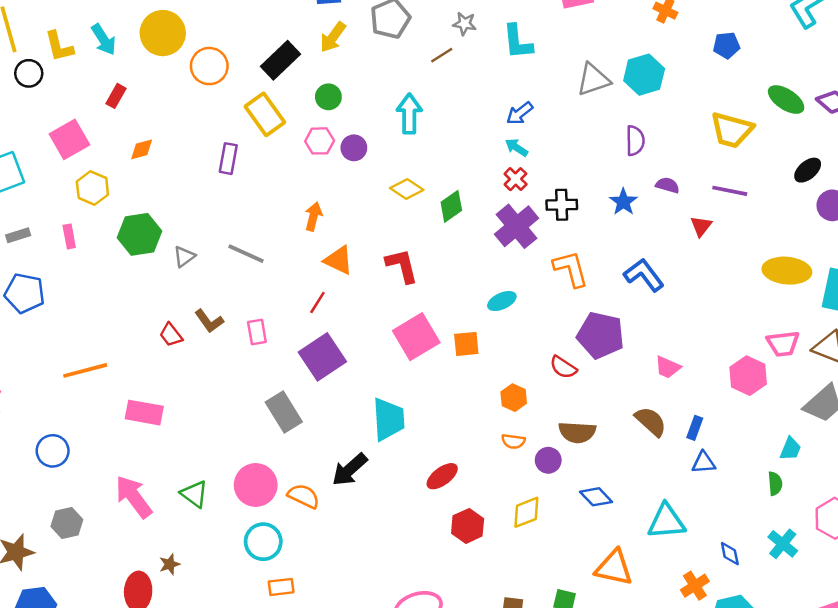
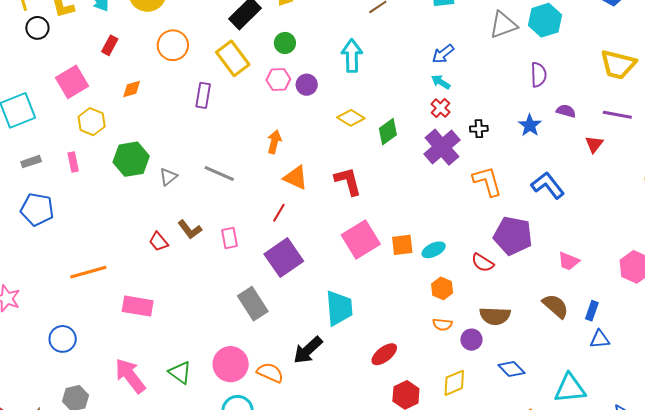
orange circle: (209, 66) -> (173, 45), moved
black cross: (562, 205) -> (479, 129), size x0.7
cyan ellipse: (502, 301) -> (434, 250), moved

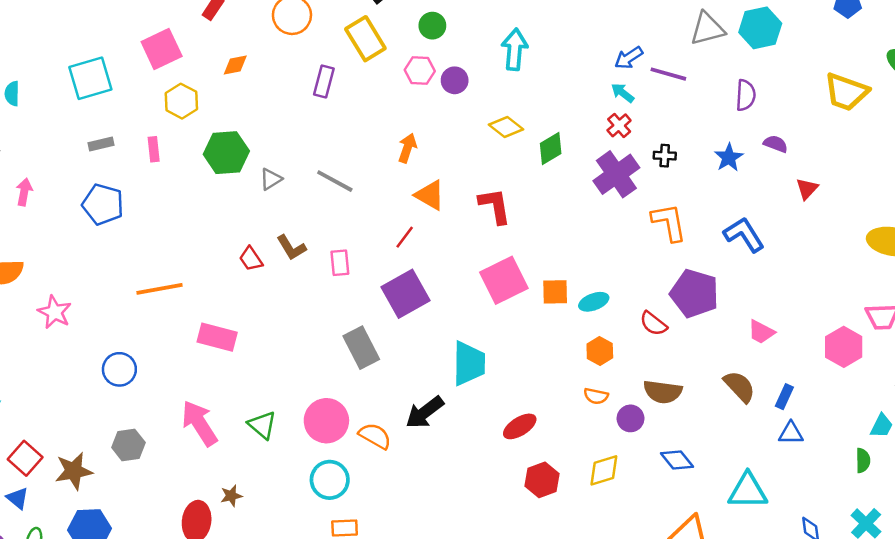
purple line: (617, 115) -> (668, 74), moved

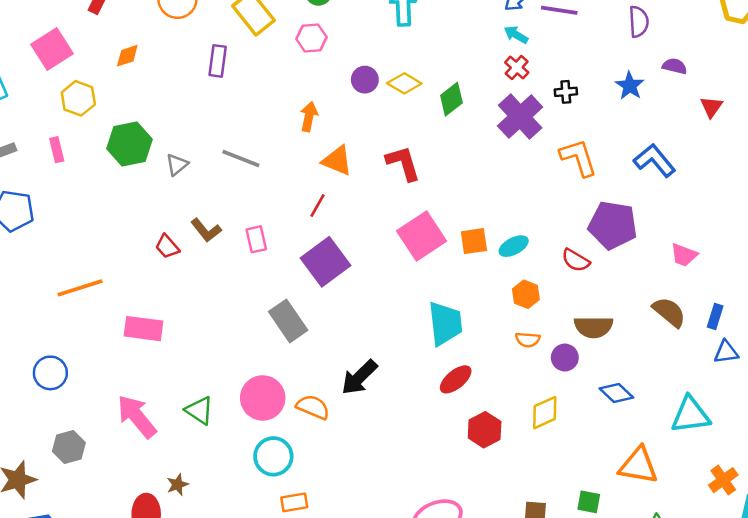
purple circle: (455, 80) -> (365, 80), moved
cyan trapezoid: (469, 363) -> (445, 324), moved

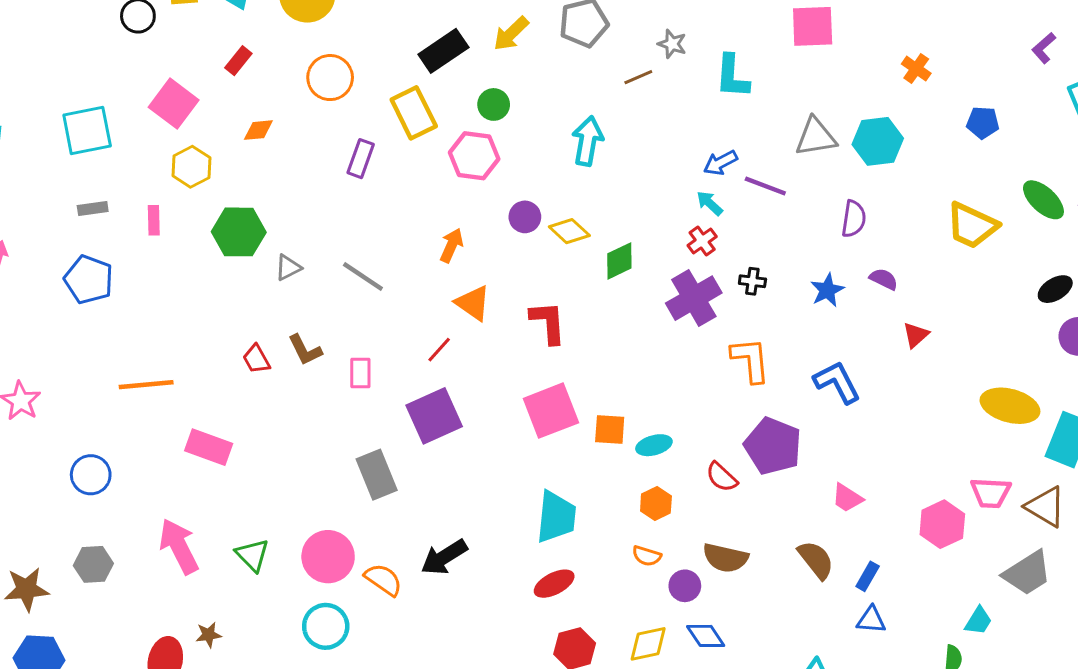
pink hexagon: (311, 38) -> (474, 156), size x1.4
pink square: (52, 49) -> (174, 104), turned -33
blue diamond: (616, 393) -> (706, 636), moved

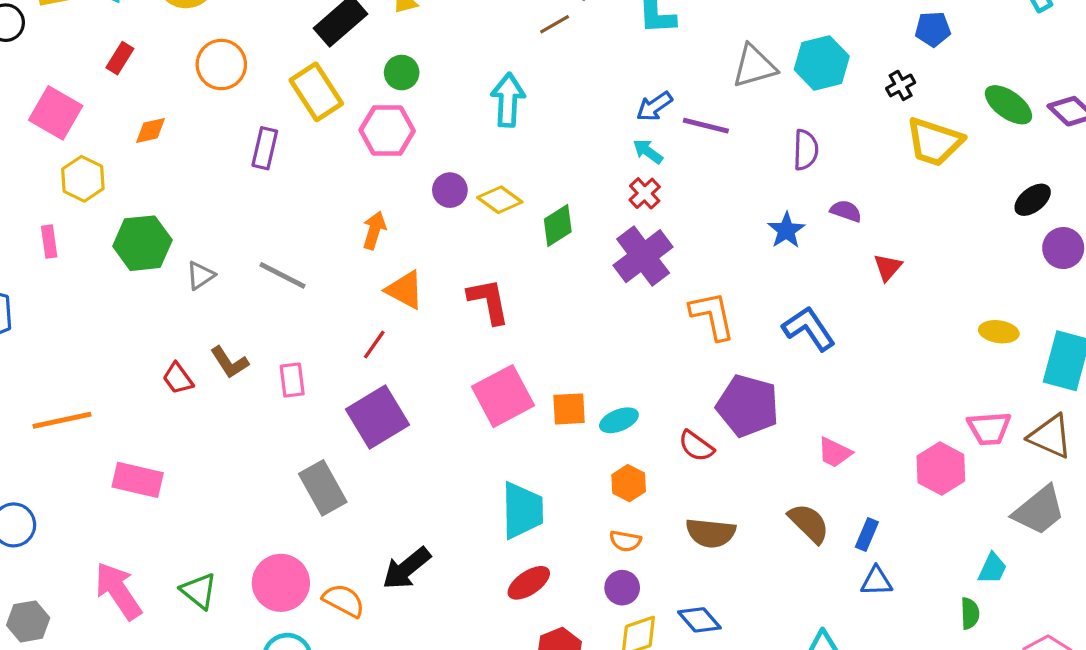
black cross: (752, 281) -> (901, 85), moved, turned -30
yellow ellipse: (1010, 406) -> (999, 332), size x0.6
purple circle: (685, 586) -> (622, 588), moved

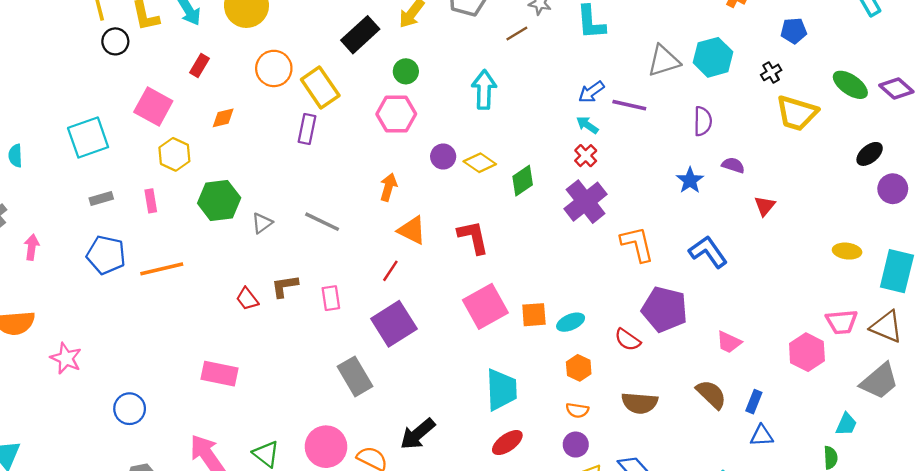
yellow rectangle: (316, 92) -> (320, 87), moved
brown L-shape: (229, 362) -> (285, 286), turned 116
orange line: (62, 420) -> (162, 269), moved

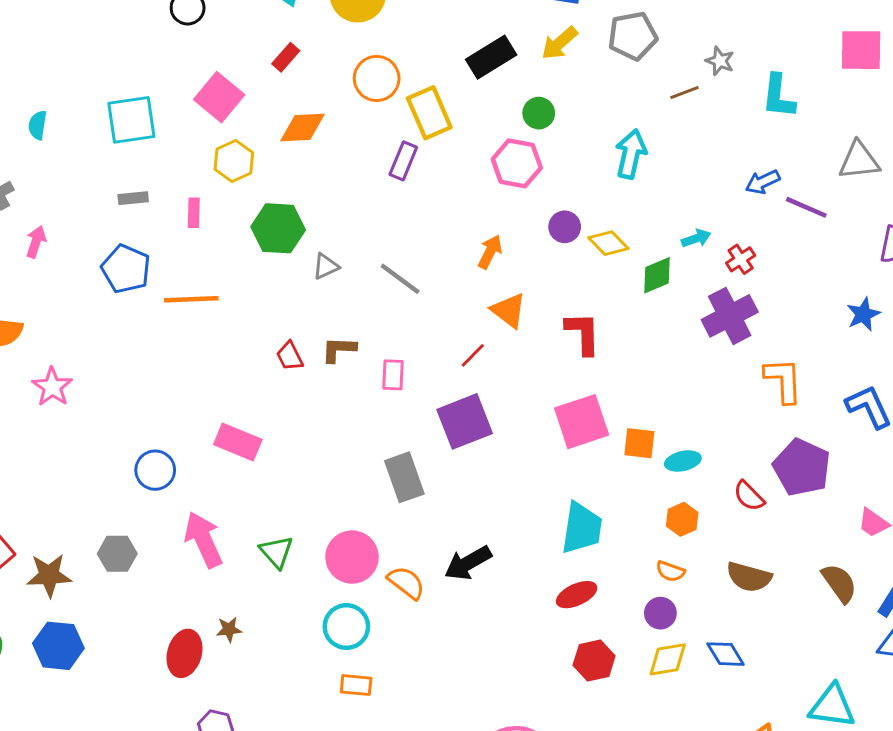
orange diamond: (223, 118) -> (302, 127), size x1.5
cyan arrow: (587, 125) -> (696, 238), moved, turned 115
blue circle: (130, 409) -> (155, 470), moved

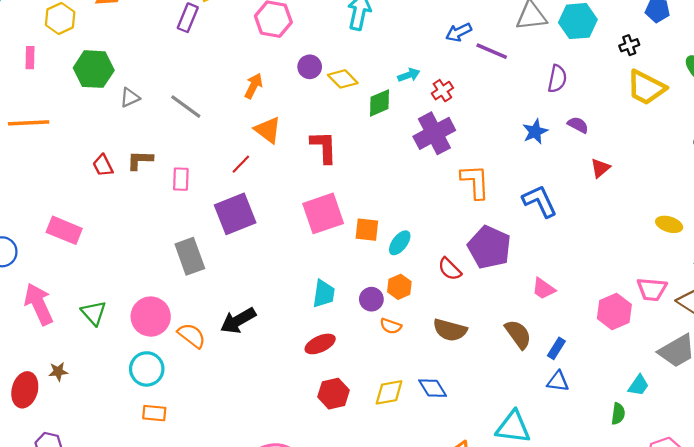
cyan ellipse: (683, 461) -> (400, 243), turned -40
cyan trapezoid: (582, 528) -> (324, 294), size x0.7
purple circle: (660, 613) -> (371, 299), moved

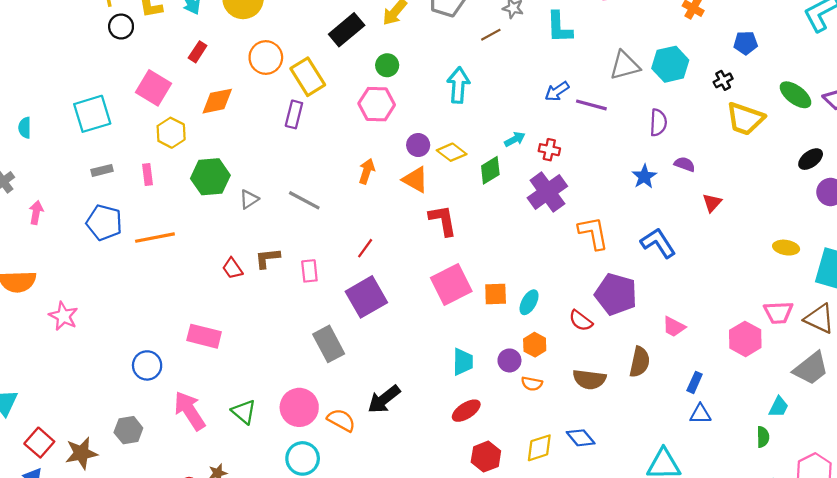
red cross: (442, 91) -> (549, 150), turned -36
orange triangle: (268, 130) -> (415, 180), moved
brown semicircle: (518, 334) -> (640, 362), moved, turned 56

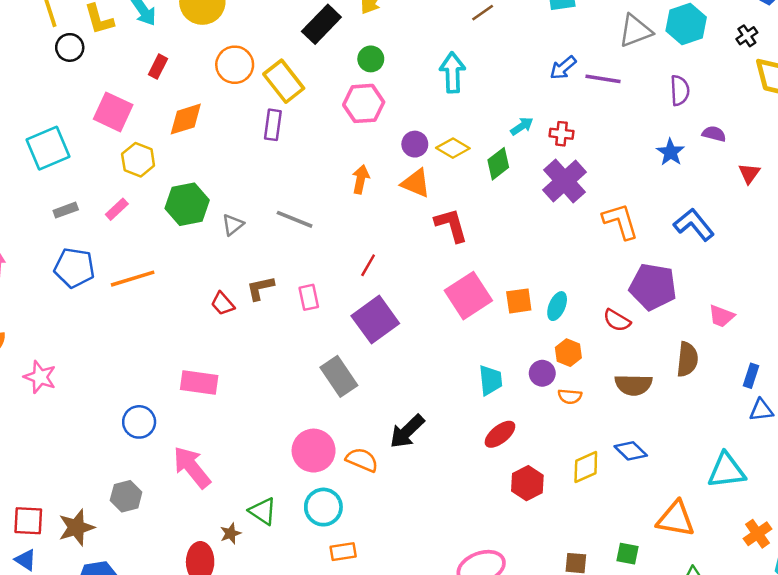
pink rectangle: (147, 175) -> (117, 209), turned 60
green triangle: (244, 412) -> (263, 511), moved
red square: (39, 443) -> (28, 521), turned -32

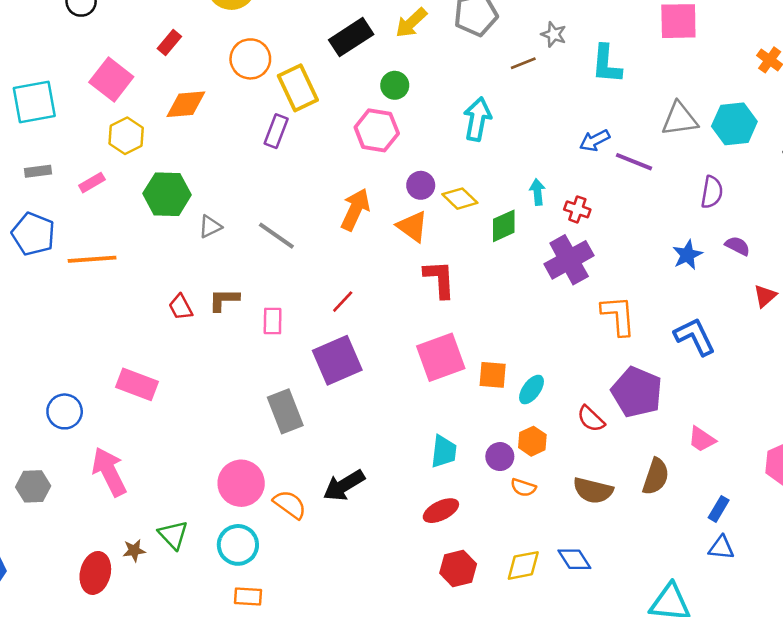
cyan arrow: (522, 126) -> (537, 192), turned -75
orange arrow: (361, 179) -> (355, 209), size x1.4

